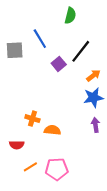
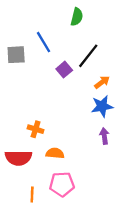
orange semicircle: (52, 130) -> (55, 153), moved
red semicircle: (17, 145) -> (18, 158), size x1.6
orange line: (30, 167) -> (32, 194), moved, turned -56

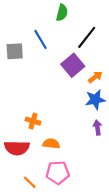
green semicircle: (77, 17) -> (62, 13), moved
black line: (88, 56) -> (87, 37), moved
purple square: (64, 70) -> (73, 65), moved, size x1.5
orange line: (32, 194) -> (30, 182), turned -48

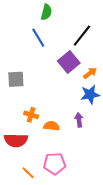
green semicircle: (62, 13) -> (46, 12), moved
gray square: (15, 51) -> (16, 79), moved
purple arrow: (97, 128) -> (79, 120), moved
orange semicircle: (51, 144) -> (51, 126), moved

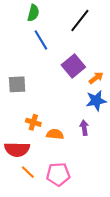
green semicircle: (46, 12) -> (33, 13), moved
black line: (82, 36) -> (80, 20), moved
orange line: (28, 173) -> (28, 172), moved

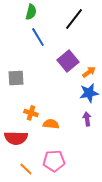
purple arrow: (84, 128) -> (87, 119), moved
orange line: (28, 172) -> (26, 169), moved

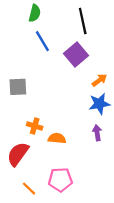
black line: (74, 19) -> (83, 21), turned -50
purple square: (68, 61) -> (76, 55), moved
red semicircle: (16, 138) -> (18, 154), turned 125

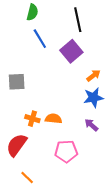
purple arrow: (97, 133) -> (91, 125), turned -40
orange semicircle: (57, 138) -> (53, 119), moved
pink pentagon: (60, 180) -> (66, 151), moved

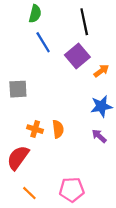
orange arrow: (93, 75) -> (101, 71), moved
orange semicircle: (53, 119) -> (58, 129), turned 77
pink pentagon: (66, 151) -> (72, 190), moved

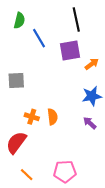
green semicircle: (35, 14) -> (19, 21), moved
purple square: (77, 56) -> (70, 51), turned 30

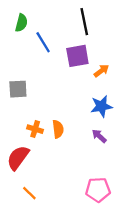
pink pentagon: (65, 172) -> (98, 190), moved

